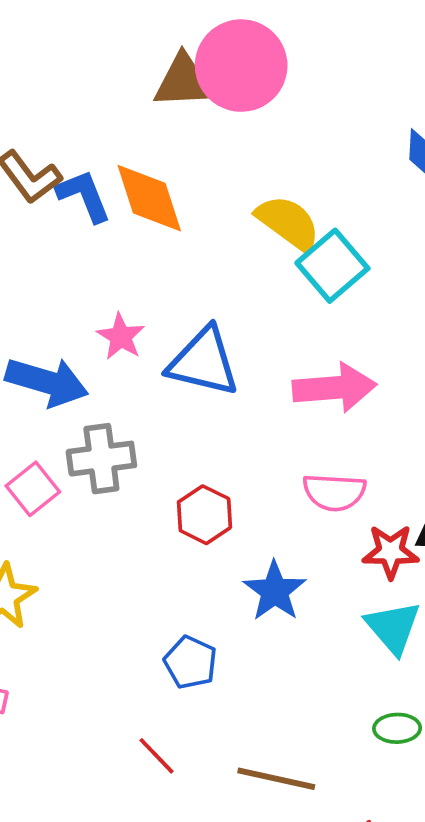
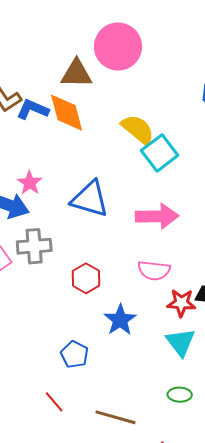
brown triangle: (184, 81) -> (76, 74), moved
blue L-shape: (84, 196) -> (33, 109), turned -48
pink star: (121, 337) -> (30, 183), moved

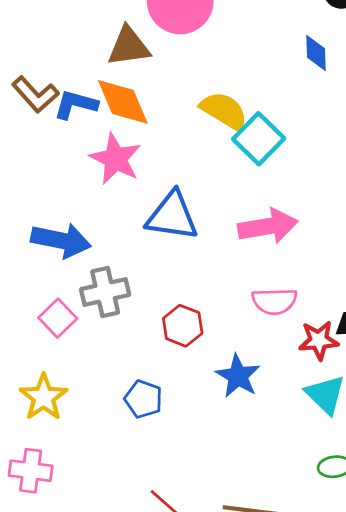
pink star: (30, 183) -> (116, 159), moved, size x1.5
blue pentagon: (74, 354) -> (143, 399), moved

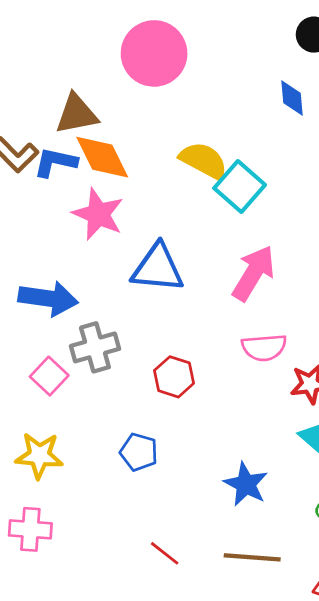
brown triangle: (129, 46) -> (77, 114), moved
pink arrow: (268, 226) -> (254, 273), turned -46
blue star: (238, 376) -> (246, 484), moved
yellow star: (43, 397) -> (39, 456), turned -30

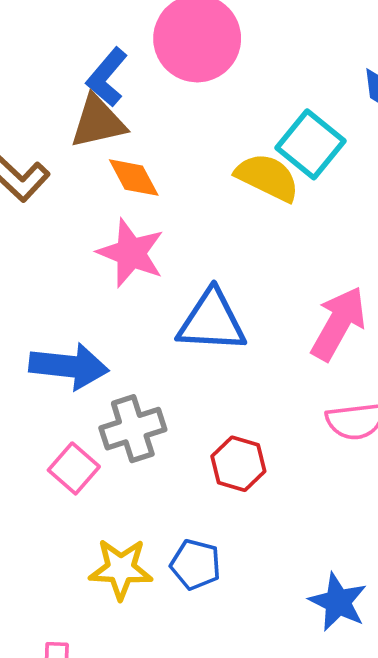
orange diamond: (102, 157) -> (134, 178), size x0.7
blue L-shape: (55, 162) -> (107, 77), moved, turned -60
cyan square: (240, 186) -> (310, 144), moved
yellow star: (39, 456) -> (121, 569), moved

